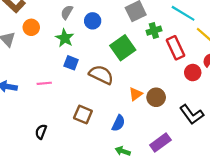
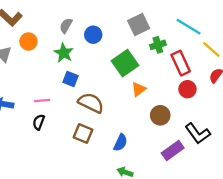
red circle: (193, 73) -> (187, 89), moved
brown semicircle: (101, 75) -> (91, 103), moved
orange triangle: (136, 94) -> (139, 89), moved
black semicircle: (41, 132) -> (39, 122), moved
purple rectangle: (160, 142) -> (173, 151), moved

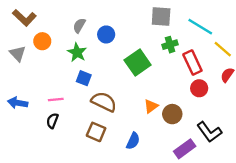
gray square: (139, 24) -> (161, 17), moved, turned 30
orange triangle: (139, 89) -> (151, 106), moved

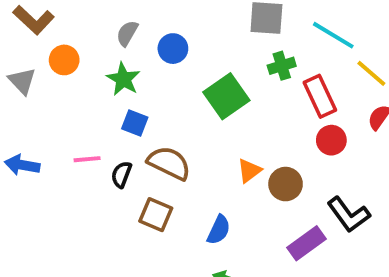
black semicircle: (52, 121) -> (121, 174), moved

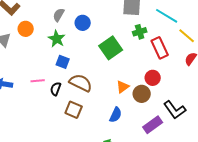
red circle: (331, 140) -> (153, 78), moved
blue semicircle: (219, 230) -> (116, 115), moved

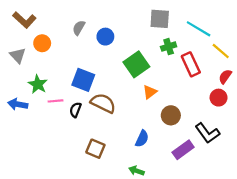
green star: (57, 39) -> (38, 84), moved
blue square: (63, 62) -> (83, 80), size x1.5
red circle: (153, 78) -> (219, 98), moved
orange triangle: (123, 87) -> (150, 92), moved
brown square: (74, 110) -> (95, 149), moved

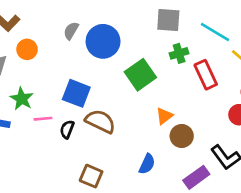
blue circle: (105, 37) -> (103, 41), size x1.6
orange triangle: (150, 92) -> (164, 116), moved

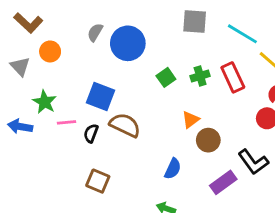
green cross: (179, 53) -> (200, 76), moved
green square: (140, 75) -> (166, 77), size x0.6
brown square: (91, 176) -> (98, 181), moved

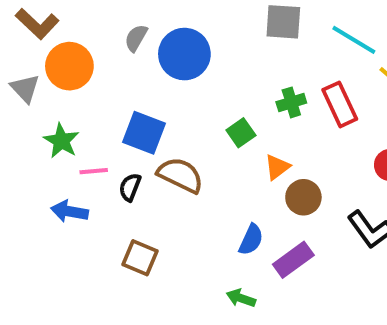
orange circle: (50, 51) -> (69, 66), size x1.5
green square: (166, 77) -> (241, 133), moved
blue arrow: (20, 126) -> (69, 211), moved
purple rectangle: (223, 182) -> (293, 260), moved

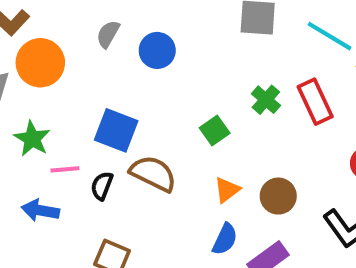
blue circle: (184, 54) -> (157, 50), size x0.7
green cross: (291, 102) -> (266, 100), turned -32
orange triangle: (277, 167) -> (227, 190), moved

